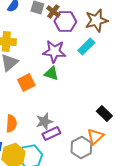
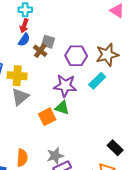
brown cross: (53, 12) -> (40, 51), moved
orange square: (26, 82) -> (47, 117), moved

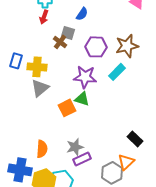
blue semicircle: (24, 40) -> (82, 14), moved

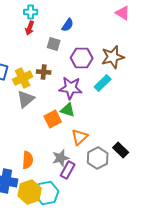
brown cross: (60, 42) -> (44, 72), moved, turned -32
yellow cross: (37, 67) -> (23, 78), turned -30
purple rectangle: (82, 159) -> (68, 170), turned -36
orange triangle: (126, 162) -> (80, 137), moved
gray hexagon: (112, 173) -> (98, 158), moved

